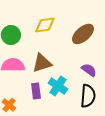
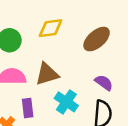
purple rectangle: (36, 91) -> (28, 108), moved

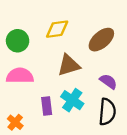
brown triangle: (47, 74) -> (69, 65), moved
purple rectangle: (28, 108) -> (47, 106), moved

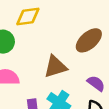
yellow diamond: (57, 29) -> (28, 17), moved

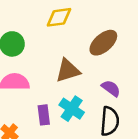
yellow diamond: (28, 17) -> (59, 17), moved

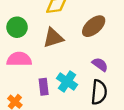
brown triangle: (68, 71) -> (53, 38), moved

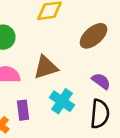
brown triangle: (53, 38) -> (46, 67), moved
purple rectangle: (44, 87) -> (23, 110), moved

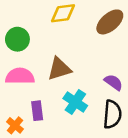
brown ellipse: (93, 36) -> (110, 22), moved

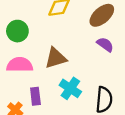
purple semicircle: (114, 82) -> (105, 45), moved

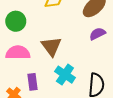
purple semicircle: (105, 45) -> (97, 34), turned -63
brown triangle: (56, 58) -> (51, 46), turned -50

